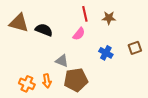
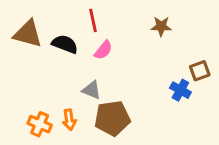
red line: (85, 14) -> (93, 20), moved
pink semicircle: (79, 34) -> (103, 50), moved
blue cross: (106, 53) -> (180, 90), moved

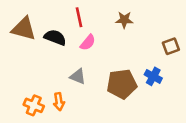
brown star: (161, 26) -> (124, 20), moved
brown square: (200, 71) -> (171, 46), moved
brown pentagon: (112, 118) -> (122, 84), moved

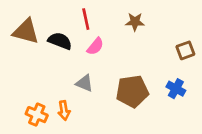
blue cross: (153, 76) -> (176, 89), moved

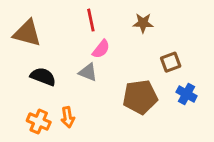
black semicircle: (60, 41) -> (43, 77), moved
brown square: (185, 50) -> (171, 62), moved
gray triangle: (84, 83) -> (88, 72), moved

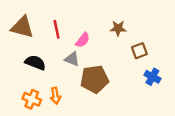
red line: (91, 20) -> (57, 29), moved
brown star: (143, 23) -> (118, 28), moved
brown pentagon: (140, 97) -> (94, 79), moved

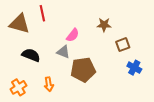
red line: (57, 29) -> (42, 13), moved
orange cross: (32, 99) -> (18, 87), moved, turned 35

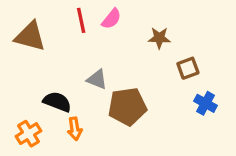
red line: (42, 13) -> (81, 20), moved
pink semicircle: (73, 35) -> (111, 19), moved
black semicircle: (31, 55) -> (57, 102), moved

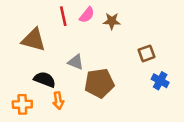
brown triangle: (30, 36) -> (33, 40), moved
brown star: (159, 38) -> (112, 21), moved
orange cross: (28, 134) -> (22, 104), turned 30

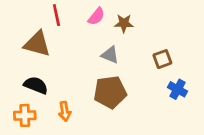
red line: (63, 16) -> (56, 15), moved
gray triangle: (76, 62) -> (110, 55), moved
black semicircle: (45, 79) -> (36, 85), moved

